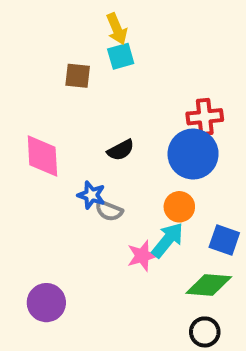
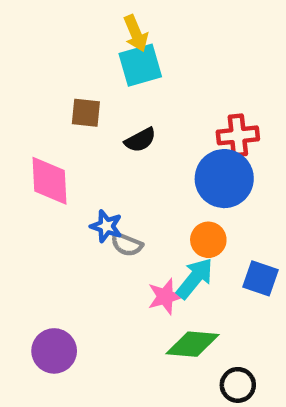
cyan square: (121, 56) -> (140, 65), size x1.4
brown square: (78, 76) -> (86, 113), moved
black semicircle: (121, 150) -> (140, 140), moved
green diamond: (209, 285) -> (192, 344), moved

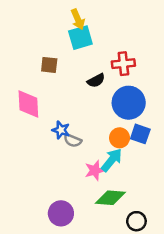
red cross: (238, 135) -> (123, 64), moved
black semicircle: (140, 140) -> (96, 81), moved
blue square: (261, 278) -> (140, 134), moved
purple circle: (54, 351) -> (61, 213), moved

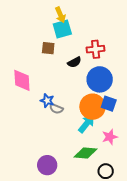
brown square: (49, 65) -> (48, 48), moved
orange circle: (120, 138) -> (93, 107), size x1.6
pink star: (95, 170) -> (110, 137), moved

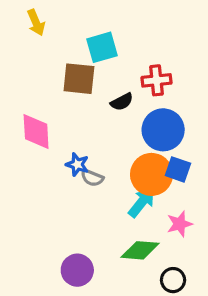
yellow arrow: (60, 15) -> (36, 23), moved
brown square: (48, 48) -> (79, 79), size x1.5

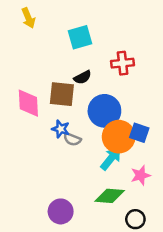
brown square: (79, 79) -> (62, 94), moved
black semicircle: (122, 102) -> (83, 77), moved
blue circle: (163, 130) -> (104, 111), moved

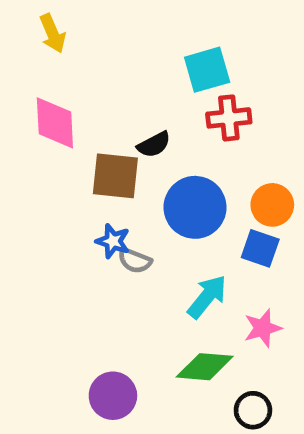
cyan square: (80, 37) -> (207, 70), moved
pink diamond: (28, 103) -> (55, 123), moved
orange circle: (119, 137) -> (272, 205), moved, size x0.7

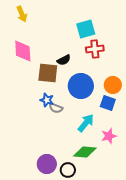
black circle: (253, 410) -> (68, 170), moved

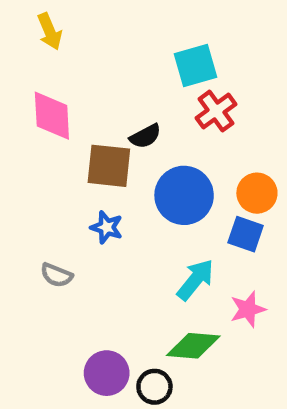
red cross: (95, 49) -> (216, 111), turned -30
gray semicircle: (56, 108) -> (57, 275), moved

